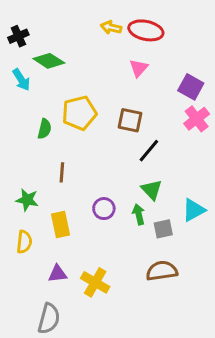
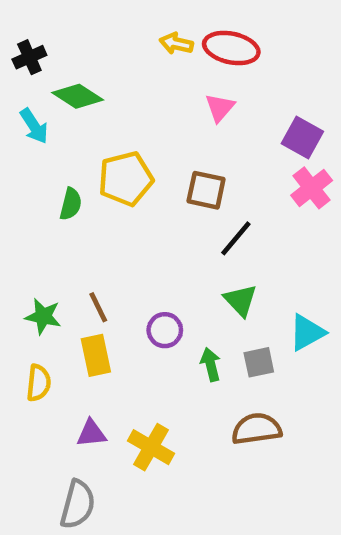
brown line: (62, 172) -> (98, 307), moved, turned -30
green arrow: (139, 214) -> (211, 365), moved

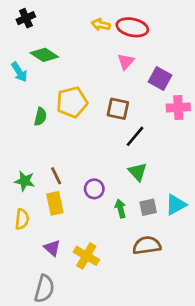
black cross: (29, 57) -> (26, 18), moved
purple square: (302, 137) -> (160, 79), moved
pink cross: (312, 188) -> (178, 107), turned 35
cyan triangle: (307, 332) -> (176, 205), moved
purple triangle: (91, 433) -> (52, 248), turned 48

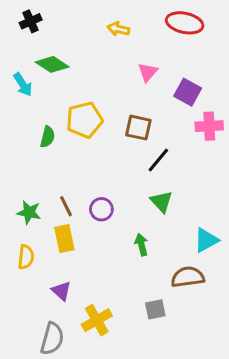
red ellipse: (132, 27) -> (185, 23), moved
purple circle: (94, 189) -> (101, 209), moved
gray square: (148, 207) -> (155, 309), moved
brown semicircle: (147, 245) -> (188, 277), moved
yellow cross: (86, 256) -> (97, 320), moved, turned 30

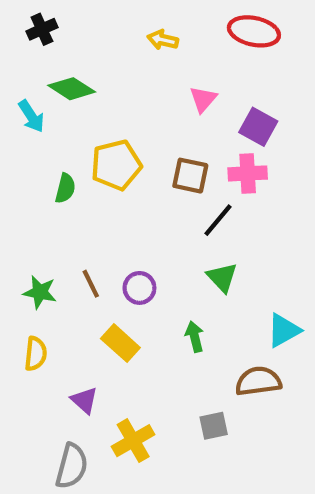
pink cross: (209, 126) -> (248, 173), moved
yellow rectangle: (64, 239) -> (120, 343), moved, turned -36

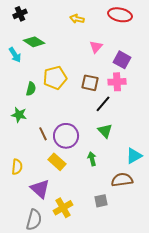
purple circle: (139, 288) -> (66, 136), size x1.6
green star: (40, 292) -> (19, 115), moved
purple triangle: (84, 400) -> (40, 189), size x1.5

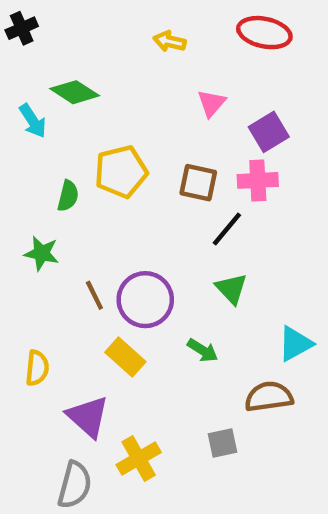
black cross: (20, 14) -> (22, 28), moved
purple square: (122, 60) -> (269, 132), turned 30
green arrow: (92, 159) -> (203, 350), turned 136

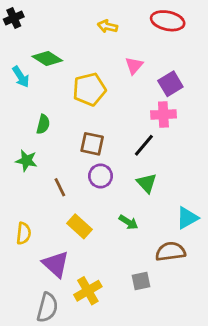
yellow pentagon: (121, 172) -> (89, 89), moved
brown square: (198, 183) -> (92, 144), moved
purple circle: (145, 300) -> (101, 176), moved, size x0.7

